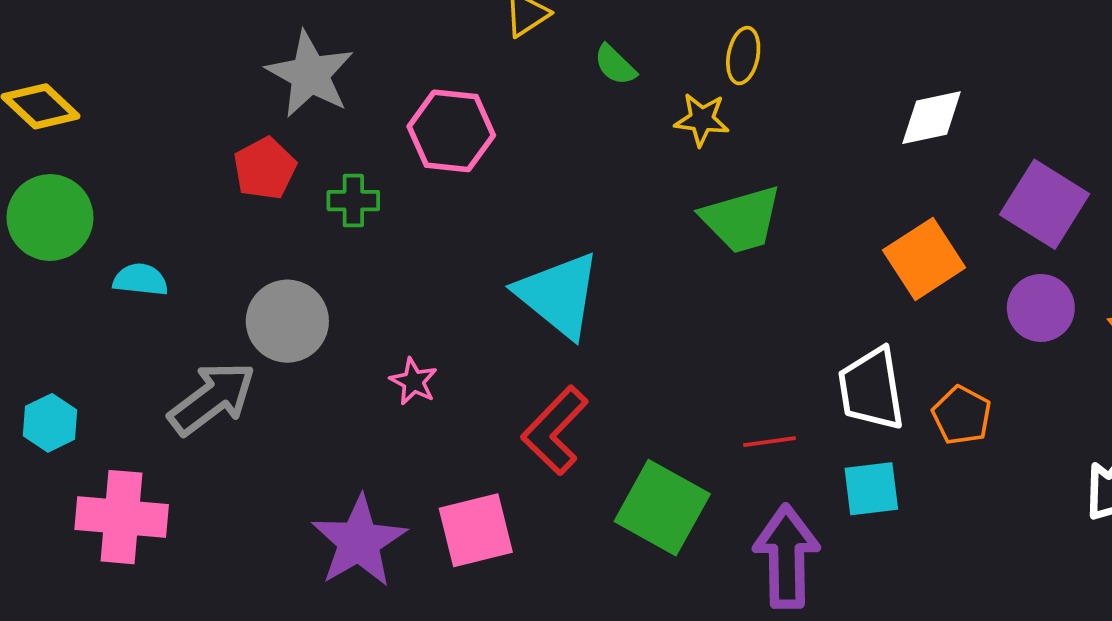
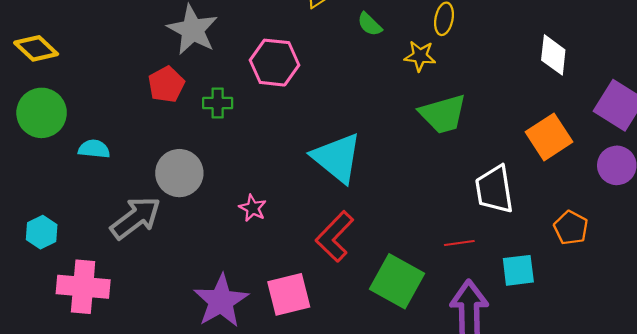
white diamond: (932, 118) -> (553, 55), turned -72
white trapezoid: (871, 389) -> (494, 189), moved

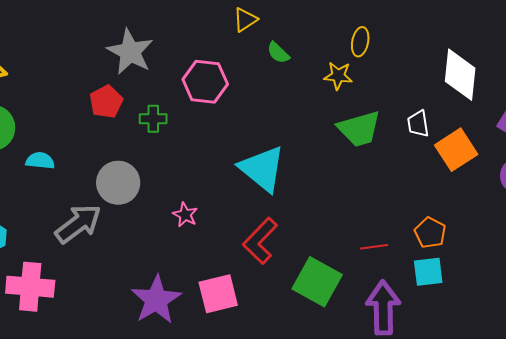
green semicircle: (370, 24) -> (278, 53), moved
white diamond: (553, 55) -> (460, 75), size x1.4
white trapezoid: (494, 189) -> (418, 124), moved, size x0.6
orange pentagon: (571, 228) -> (430, 233), moved

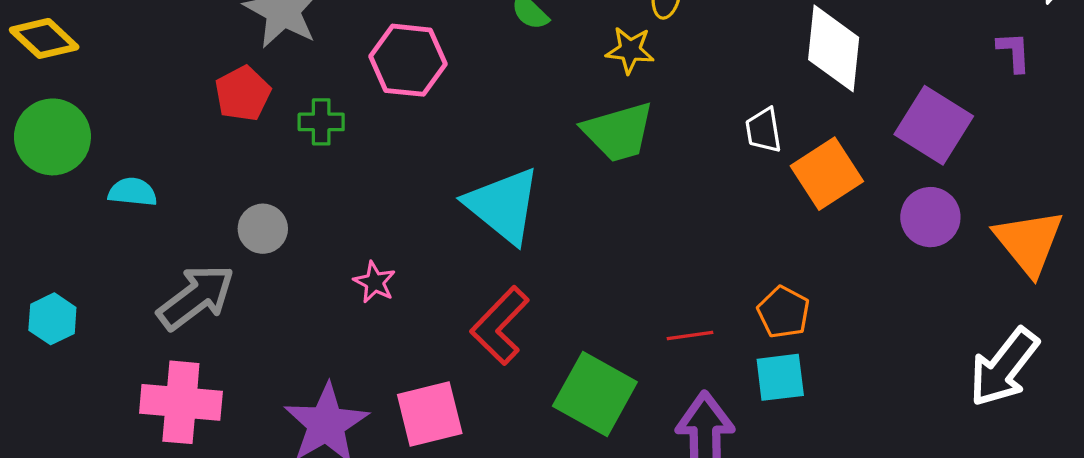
green trapezoid: (359, 129) -> (618, 132), moved
gray circle: (118, 183) -> (263, 229), size x0.7
pink cross: (30, 287) -> (181, 402), moved

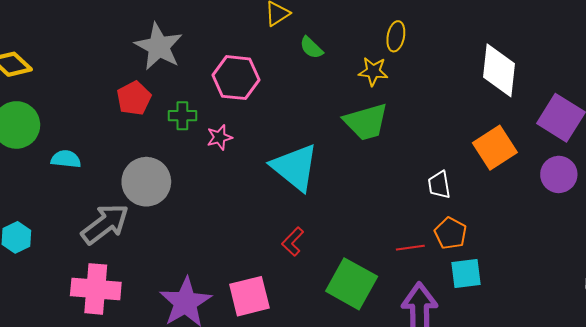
white trapezoid: (764, 130) -> (439, 185), moved
gray circle: (263, 229) -> (146, 182), size x1.6
pink star: (375, 282) -> (220, 137), moved, turned 30
orange pentagon: (784, 312) -> (451, 233), moved
red L-shape: (500, 326) -> (293, 242), size x0.6

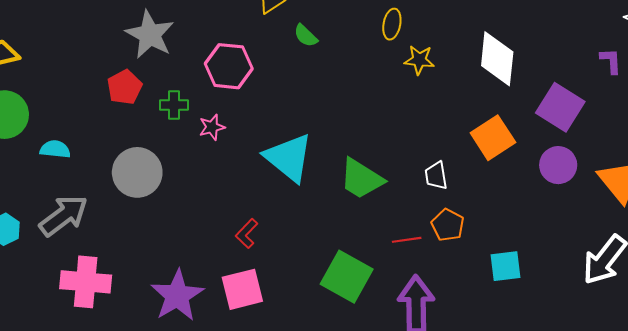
yellow star: (373, 71) -> (419, 60), moved
green trapezoid: (366, 122) -> (361, 179), moved, turned 48
gray arrow: (105, 224) -> (64, 216), moved
red L-shape: (293, 242) -> (247, 233), moved
cyan square: (466, 273) -> (506, 266), moved

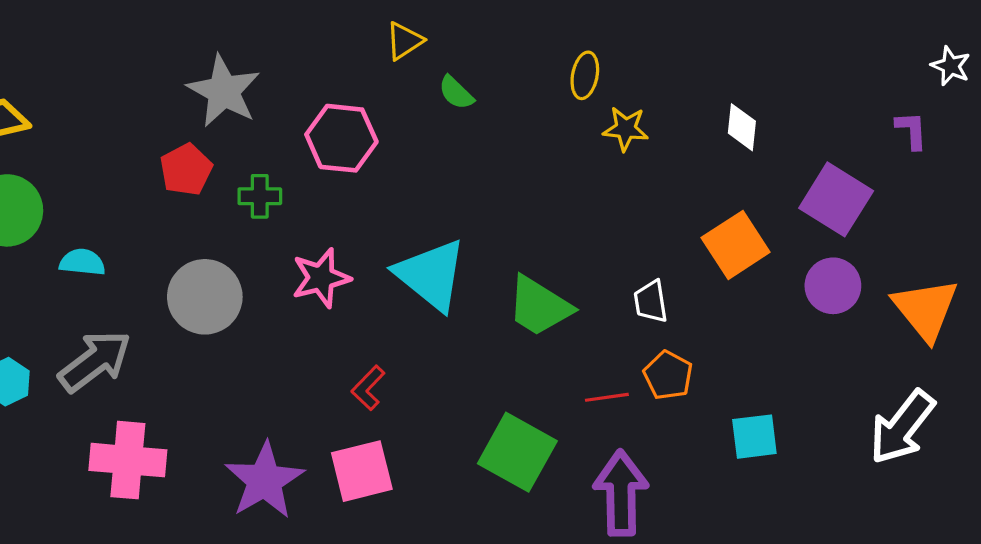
white diamond: (497, 59) -> (742, 127), size x0.6
pink star: (212, 127) -> (321, 278), moved, size x1.5

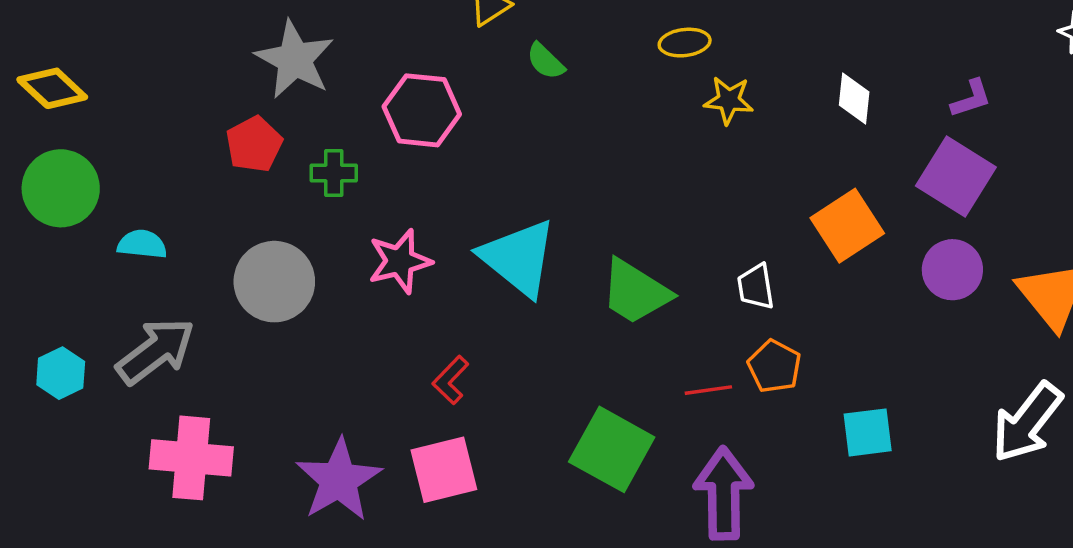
yellow ellipse: (585, 75) -> (685, 43), turned 72
purple L-shape: (911, 130) -> (971, 98), moved, turned 75

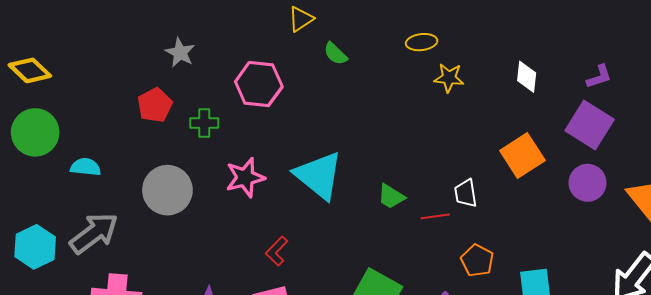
gray star: (295, 59) -> (180, 53), size x0.6
green trapezoid: (635, 292) -> (391, 196), size x0.6
orange pentagon: (774, 366) -> (477, 261), moved
cyan hexagon: (61, 373) -> (35, 247), size x1.4
red line: (708, 390) -> (435, 216), moved

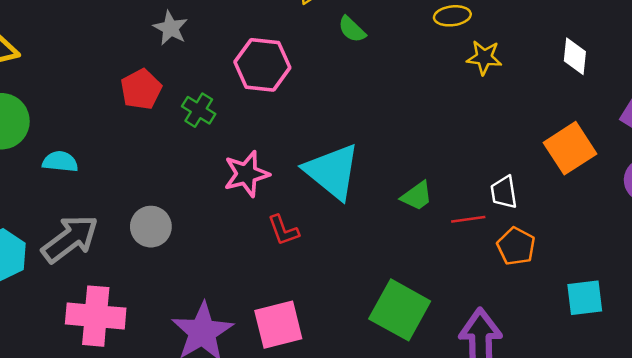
green cross: (204, 123) -> (199, 110), turned 32
gray circle: (167, 190) -> (151, 227), moved, size x0.7
green trapezoid: (391, 196) -> (417, 196), turned -68
red L-shape: (277, 251) -> (283, 230), moved, turned -64
orange pentagon: (477, 261) -> (516, 246), moved

